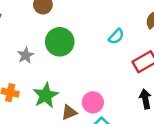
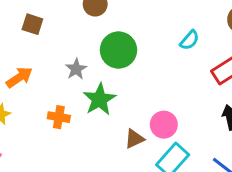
green star: (46, 95) -> (99, 99), moved

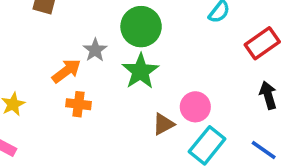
orange arrow: (19, 77) -> (66, 71), moved
green star: (99, 99) -> (140, 71), moved

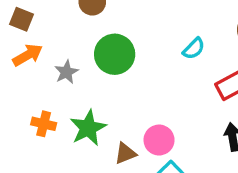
orange arrow: (66, 71) -> (28, 55), moved
green star: (140, 71) -> (88, 128), moved

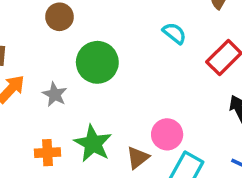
cyan semicircle: (194, 49) -> (174, 33), turned -80

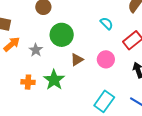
pink circle: (167, 134) -> (106, 59), moved
brown triangle: (138, 158) -> (77, 60), moved

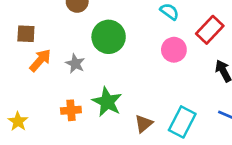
pink circle: (106, 59) -> (174, 50), moved
brown triangle: (77, 60) -> (144, 124), moved

